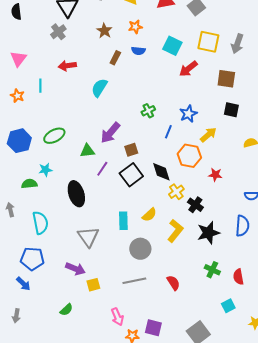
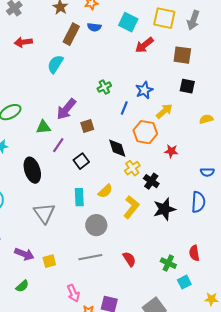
brown rectangle: (115, 58) -> (71, 34), size x1.5
black square: (131, 175) -> (81, 161), moved, size x0.7
purple arrow: (75, 269) -> (24, 254), moved
green cross: (212, 270) -> (168, 263), moved

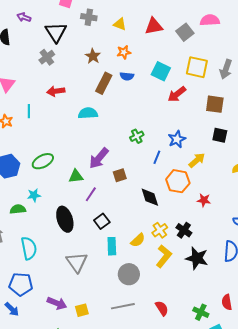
cyan semicircle: (55, 64) -> (88, 113), turned 54
black square: (81, 161) -> (102, 221), moved
yellow cross: (132, 168) -> (160, 230), moved
black star: (164, 209) -> (197, 258), turned 30

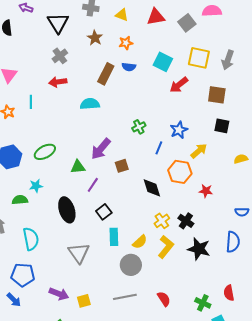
brown star: (93, 56) -> (95, 38), moved
gray cross: (47, 57) -> (60, 56), moved
yellow semicircle: (138, 240) -> (140, 242), moved

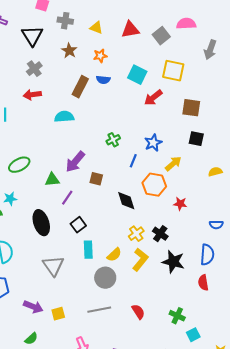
gray arrow: (228, 60) -> (210, 50), moved
brown square: (122, 166) -> (96, 179), turned 32
red semicircle: (229, 293) -> (203, 283), moved

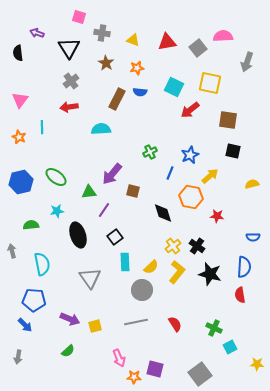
green ellipse: (19, 165) -> (56, 177), turned 65
cyan star: (10, 199) -> (57, 211), moved

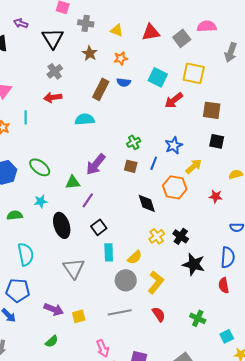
brown square: (133, 191) -> (131, 166), moved
red star: (217, 216) -> (216, 196), moved
yellow L-shape: (177, 272) -> (156, 282), moved
cyan square: (230, 347) -> (227, 336), moved

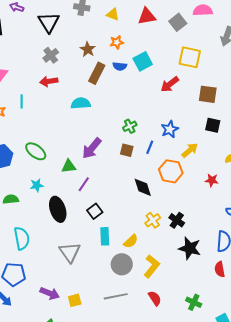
brown star: (90, 53) -> (88, 49), moved
cyan square: (158, 77) -> (143, 61), moved, turned 36

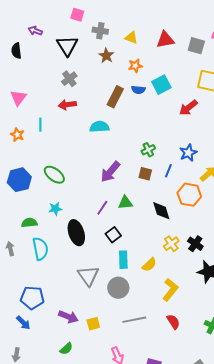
gray square: (178, 22) -> (196, 46), turned -36
brown star: (88, 49) -> (106, 56), moved
green triangle: (69, 166) -> (125, 203), moved
cyan semicircle: (22, 238) -> (40, 249), moved
gray circle: (122, 264) -> (118, 288), moved

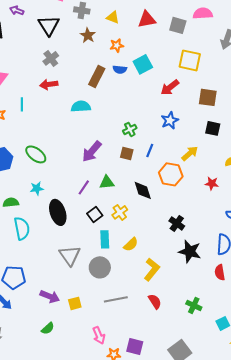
blue star: (188, 153) -> (170, 120), moved
yellow cross: (171, 244) -> (120, 212), moved

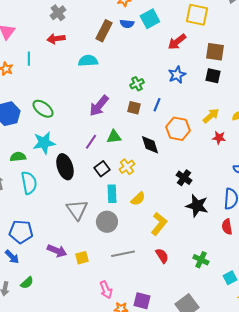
black square: (213, 128) -> (213, 76), moved
yellow arrow: (190, 153) -> (211, 116), moved
cyan star: (37, 188) -> (44, 143), size x1.6
green semicircle: (48, 328) -> (27, 283), moved

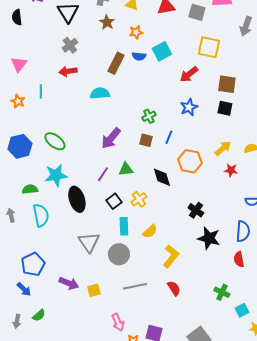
blue pentagon: (21, 232) -> (33, 264), turned -30
green cross: (201, 260) -> (222, 292), moved

